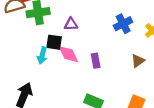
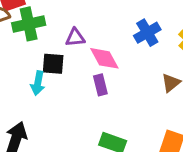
pink diamond: (68, 54) -> (104, 58), moved
purple rectangle: (96, 61) -> (100, 85), moved

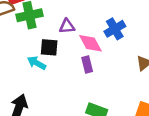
blue cross: (147, 33) -> (115, 29), moved
cyan arrow: (38, 83) -> (37, 63), turned 108

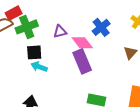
black square: (49, 47) -> (34, 52), moved
purple rectangle: (87, 65) -> (82, 61), size x1.6

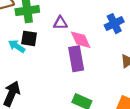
blue cross: (101, 27) -> (114, 24), moved
cyan arrow: (39, 67) -> (17, 46), moved

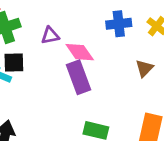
blue cross: (114, 24) -> (119, 24), turned 30

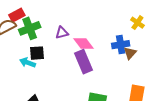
blue cross: (119, 24) -> (121, 45), moved

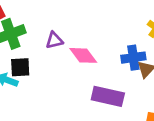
purple rectangle: (83, 62) -> (108, 96), moved, turned -55

